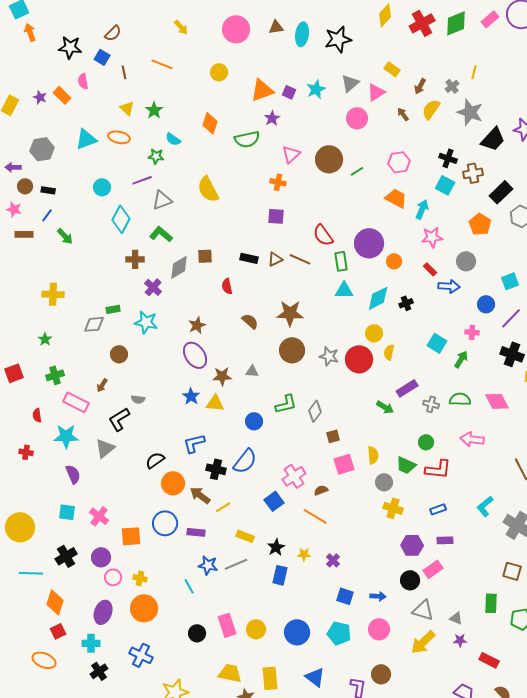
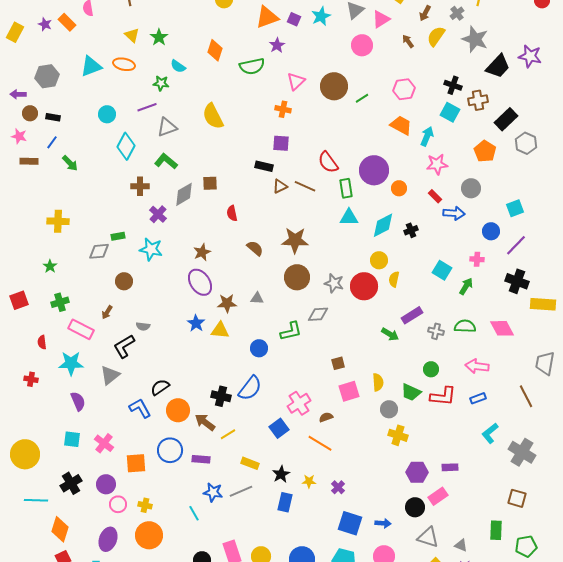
black rectangle: (249, 258) -> (264, 166), moved
gray diamond: (315, 411) -> (318, 314), moved, turned 50
blue L-shape: (194, 443) -> (140, 408), moved, turned 75
blue rectangle: (438, 509) -> (478, 398), moved
blue square: (345, 596) -> (350, 523), size x1.4

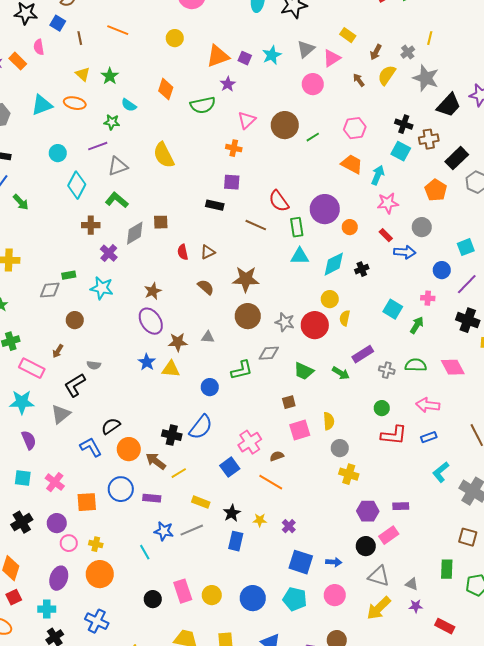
brown triangle: (280, 186) -> (208, 252), moved
green trapezoid: (411, 392) -> (304, 371), moved

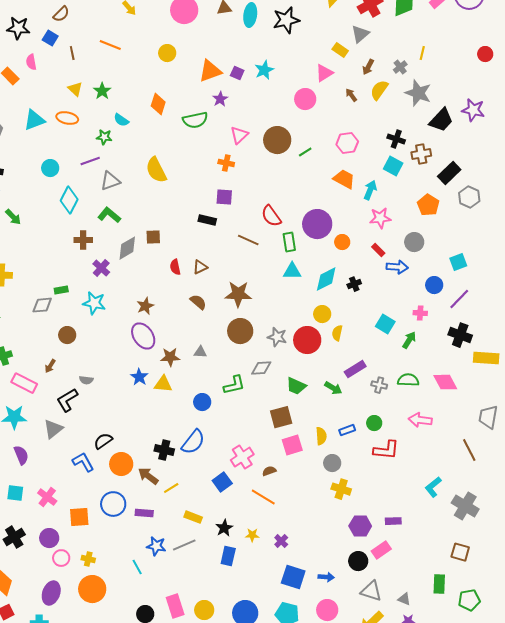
gray triangle: (306, 49) -> (360, 34), moved
brown square: (289, 402) -> (281, 417), size x1.6
blue rectangle: (429, 437) -> (347, 430), moved

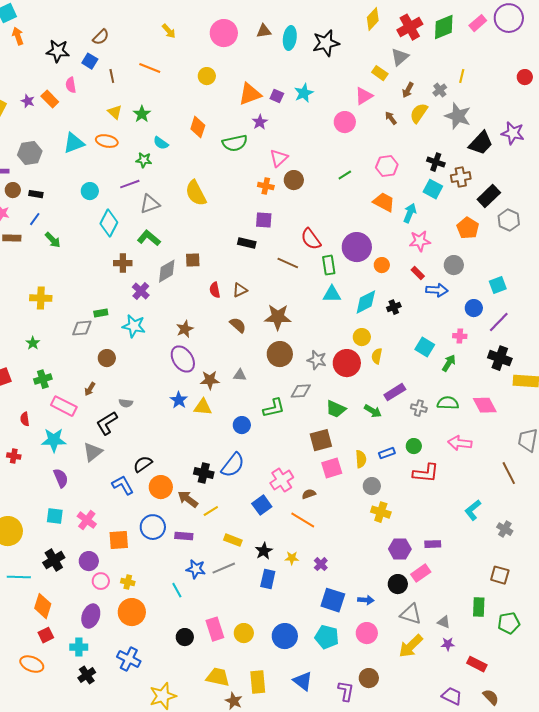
brown circle: (277, 140) -> (294, 180), moved, size x0.7
gray cross: (465, 506) -> (505, 529), size x0.6

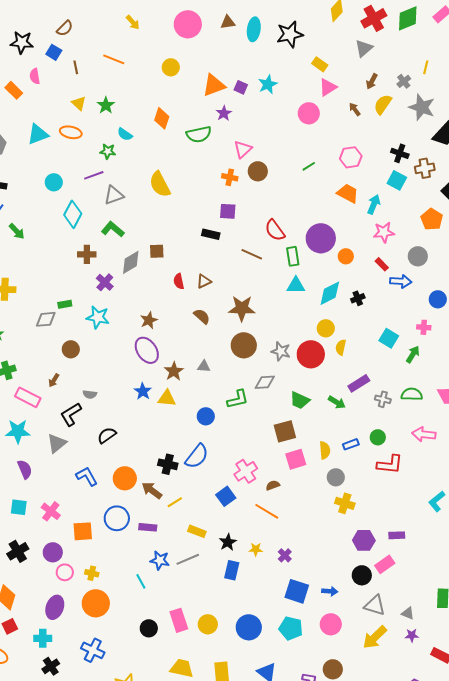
yellow rectangle: (380, 73) -> (320, 64), moved
brown star: (210, 380) -> (174, 371), turned -30
black semicircle: (143, 464) -> (107, 435), moved

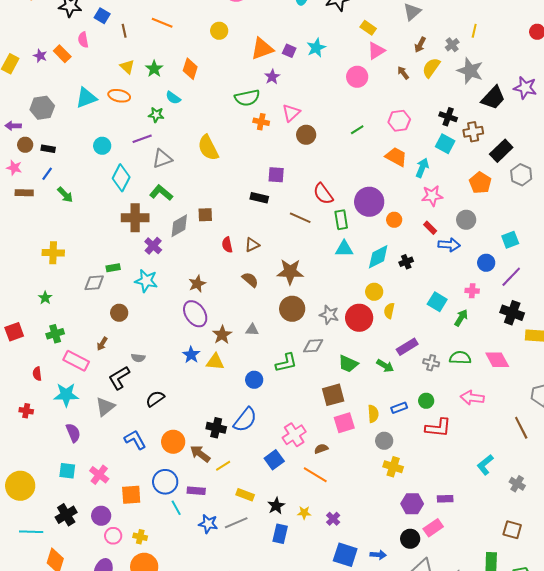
orange diamond: (162, 118) -> (190, 69), moved
orange cross: (230, 177) -> (261, 122), moved
brown cross: (87, 254) -> (135, 218), size x1.5
cyan line: (141, 581) -> (176, 508), moved

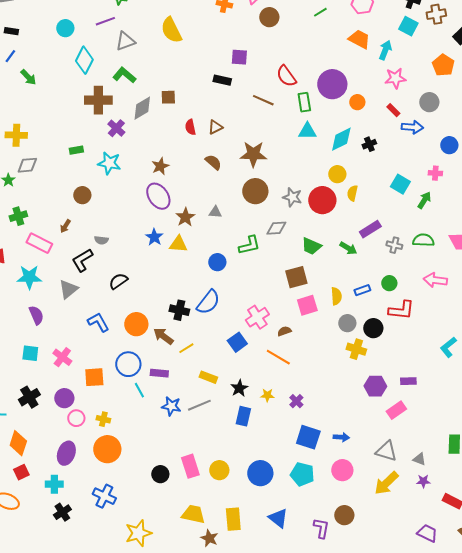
gray diamond: (94, 283) -> (27, 165), moved
black circle: (410, 539) -> (373, 328), moved

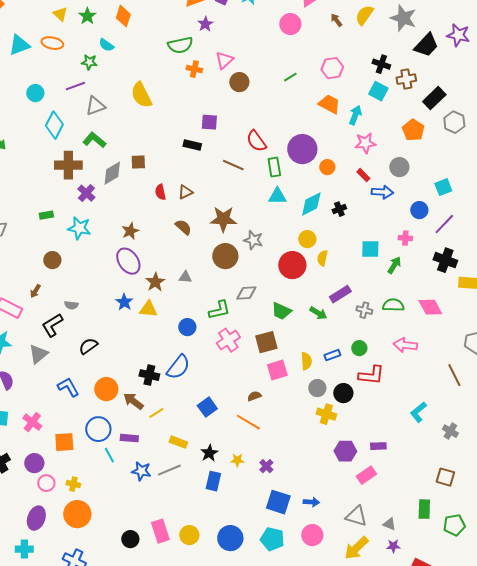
cyan square: (400, 184) -> (370, 249), turned -30
gray star: (292, 197) -> (253, 240), moved
pink cross: (257, 317) -> (228, 340), moved

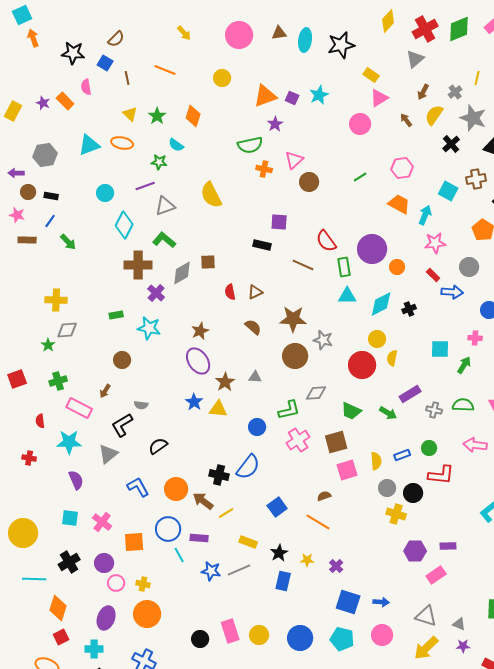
black cross: (381, 64) -> (451, 144), moved, turned 30

